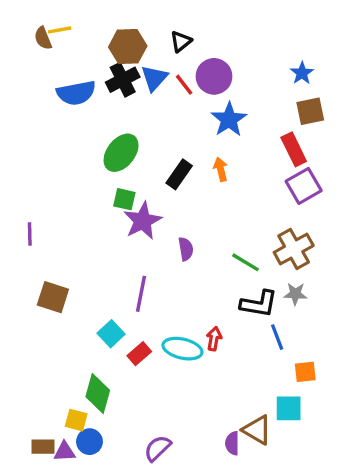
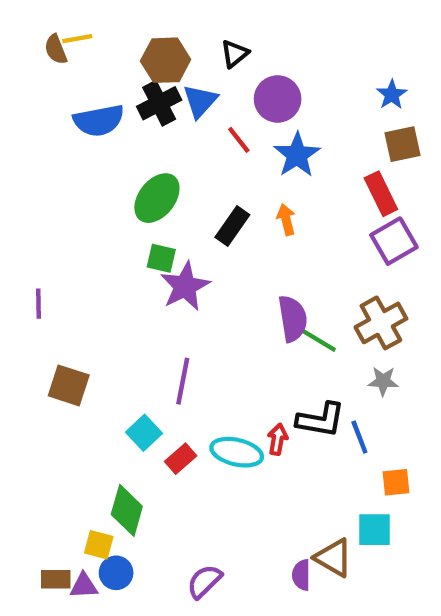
red line: (184, 85) -> (239, 140), moved
purple semicircle: (186, 249) -> (293, 319), moved, size x1.5
black L-shape: (259, 304) -> (321, 420), moved

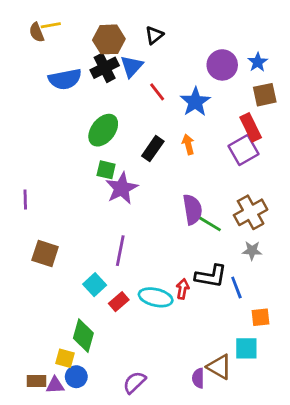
purple circle: (278, 99) -> (222, 65), moved
purple square: (394, 241) -> (243, 150), moved

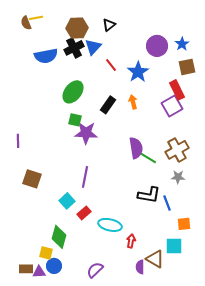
purple star: (122, 188) -> (86, 133), turned 30
red arrow: (183, 289) -> (131, 241), moved
cyan ellipse: (156, 297) -> (110, 225), moved

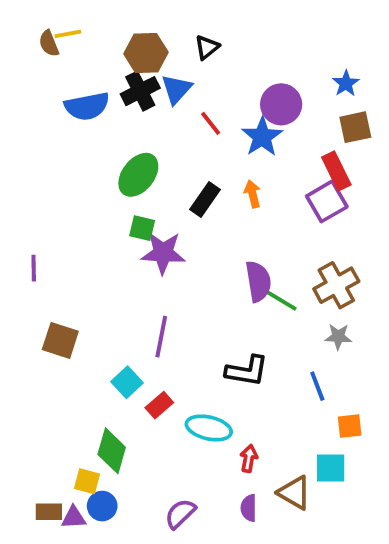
purple circle: (157, 46) -> (281, 104), moved
black L-shape: (149, 195) -> (247, 371), moved
purple semicircle: (140, 267) -> (249, 508), moved

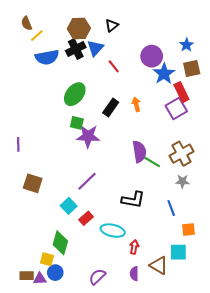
yellow line: (68, 34) -> (37, 36), moved, turned -32
blue star: (262, 137) -> (164, 74), moved
purple line: (161, 337) -> (87, 181), turned 35

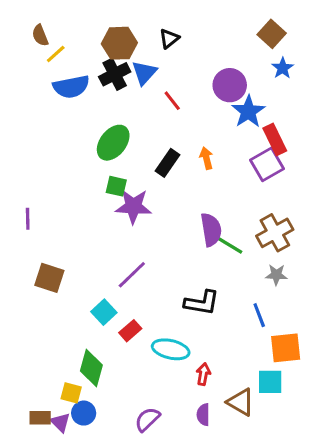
brown square: (192, 68) -> (272, 34), moved, turned -36
orange square: (189, 230) -> (286, 348), size x1.5
purple triangle: (40, 279) -> (60, 422), turned 48

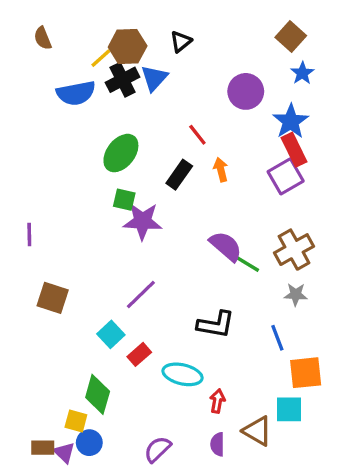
yellow line: (56, 54) -> (101, 58), moved
red line: (172, 101) -> (197, 135), moved
blue star: (248, 112) -> (291, 121), moved
purple semicircle: (211, 230) -> (226, 246), turned -40

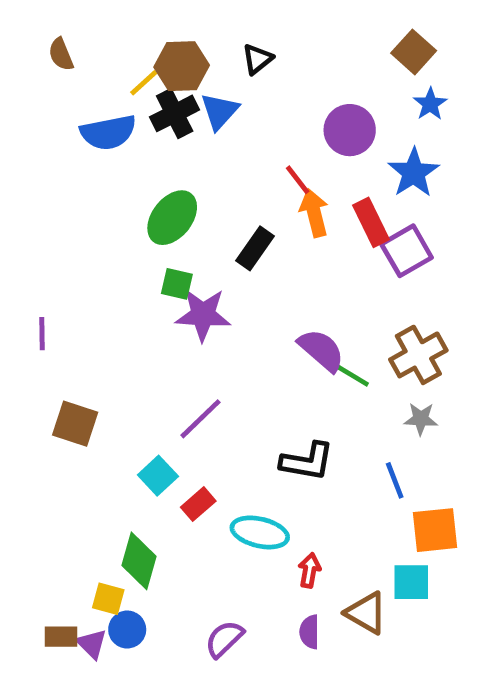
red line: (197, 135) -> (298, 180), moved
red rectangle: (294, 150) -> (371, 222), moved
orange arrow: (221, 170) -> (314, 213), moved, size x1.4

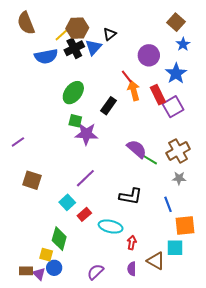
brown semicircle: (61, 54) -> (26, 23), size x1.6
black triangle: (257, 59) -> (110, 34), moved
purple line: (42, 334) -> (18, 142), turned 56

